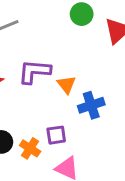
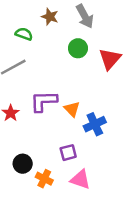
orange cross: (30, 148) -> (44, 179), moved

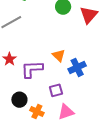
purple L-shape: (44, 101) -> (32, 69), moved
pink triangle: (80, 179) -> (66, 112), turned -36

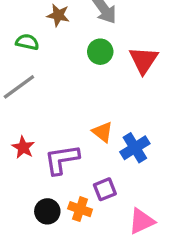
orange cross: (37, 112) -> (80, 209), moved
pink triangle: (66, 112) -> (142, 221), moved

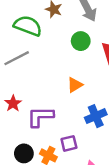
green semicircle: (27, 42) -> (28, 26), size x1.6
orange triangle: (103, 132) -> (75, 85), moved, turned 42

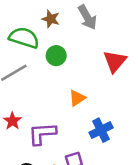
green circle: (81, 41) -> (56, 56), moved

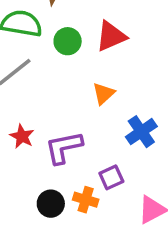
red triangle: (115, 61) -> (111, 36), moved, turned 35

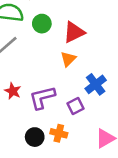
red triangle: (111, 36) -> (74, 32), moved
purple square: (111, 177) -> (76, 106), moved

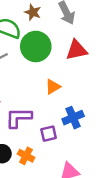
green circle: (42, 24) -> (36, 46), size x1.6
red triangle: (74, 32) -> (77, 50), moved

